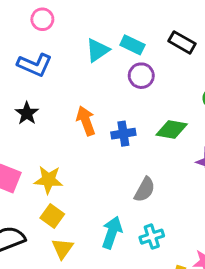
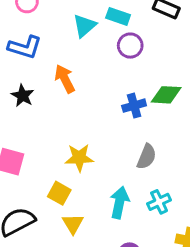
orange arrow: (86, 121) -> (65, 79), moved
blue cross: (123, 134) -> (134, 106), moved
yellow star: (48, 180) -> (79, 158), moved

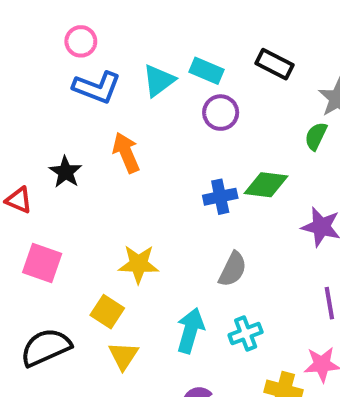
blue L-shape: (25, 47) -> (97, 87), moved

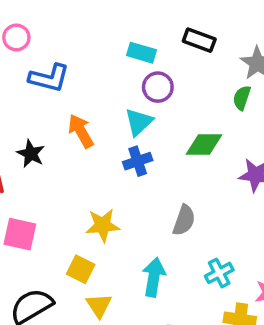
pink circle: (81, 41) -> (16, 37), moved
cyan triangle: (159, 80) -> (139, 122), moved
blue cross: (220, 197) -> (138, 161), moved
cyan cross: (246, 334) -> (219, 273), moved

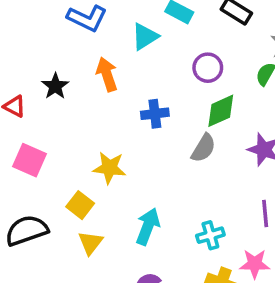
purple circle: (158, 87) -> (208, 68), moved
cyan triangle: (139, 122) -> (145, 37), moved
green diamond: (204, 144) -> (221, 111), turned -36
gray semicircle: (184, 220) -> (204, 148), moved

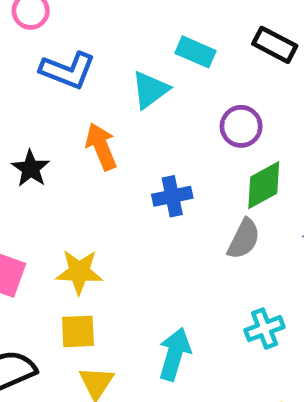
yellow star: (109, 168) -> (79, 272), moved
yellow square: (80, 205) -> (78, 331), turned -36
cyan cross: (210, 235) -> (265, 329), moved

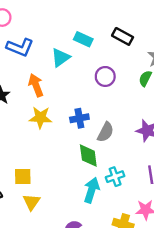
green diamond: (264, 185) -> (88, 156), moved, turned -70
blue cross: (172, 196) -> (79, 118), moved
yellow star: (79, 272) -> (40, 118), moved
cyan arrow: (175, 354) -> (92, 190), moved

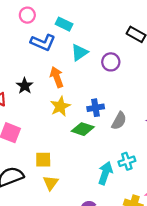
cyan rectangle: (83, 39) -> (64, 24), moved
purple circle: (105, 76) -> (111, 62), moved
yellow star: (40, 118) -> (60, 106), turned -30
green diamond: (88, 156) -> (83, 129), moved, turned -65

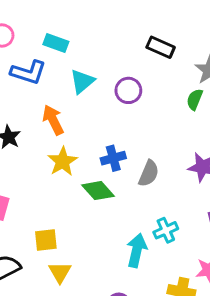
green diamond: (83, 129) -> (98, 191), turned 35

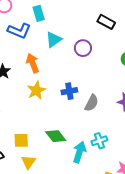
cyan rectangle: (56, 43) -> (39, 13), turned 49
green diamond: (98, 191) -> (56, 136), moved

